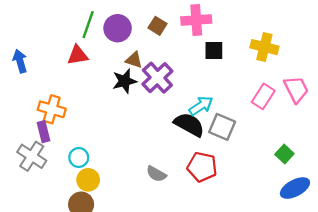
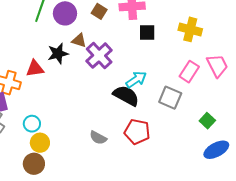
red triangle: (78, 55) -> (35, 69), moved
black star: (125, 81) -> (58, 54), moved
gray square: (222, 127) -> (170, 98), moved

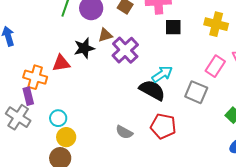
brown triangle: (79, 41) -> (105, 35), turned -35

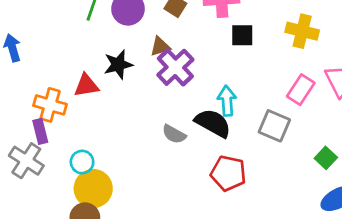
brown triangle: (105, 35) -> (160, 46), moved
cyan arrow: (162, 74) -> (227, 101), turned -60
gray semicircle: (124, 132) -> (174, 134), moved
yellow circle: (66, 137) -> (93, 189), size x1.4

